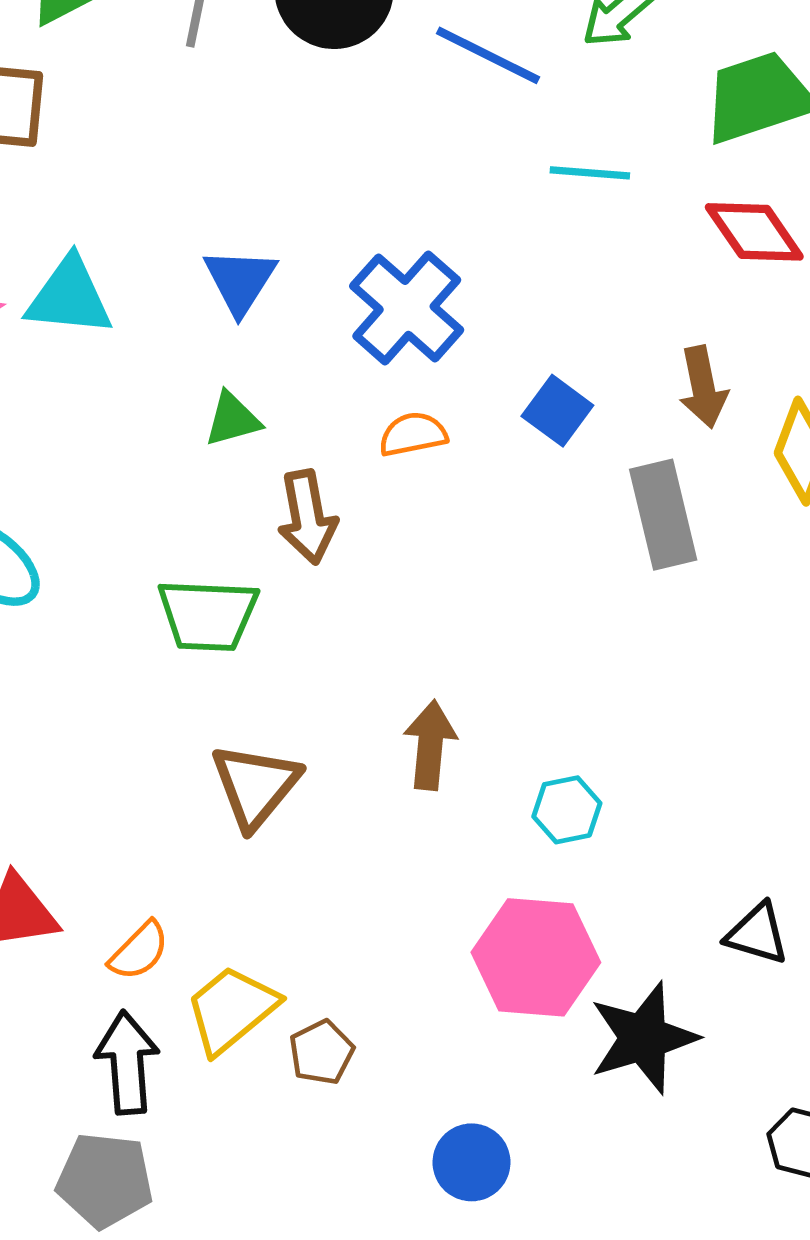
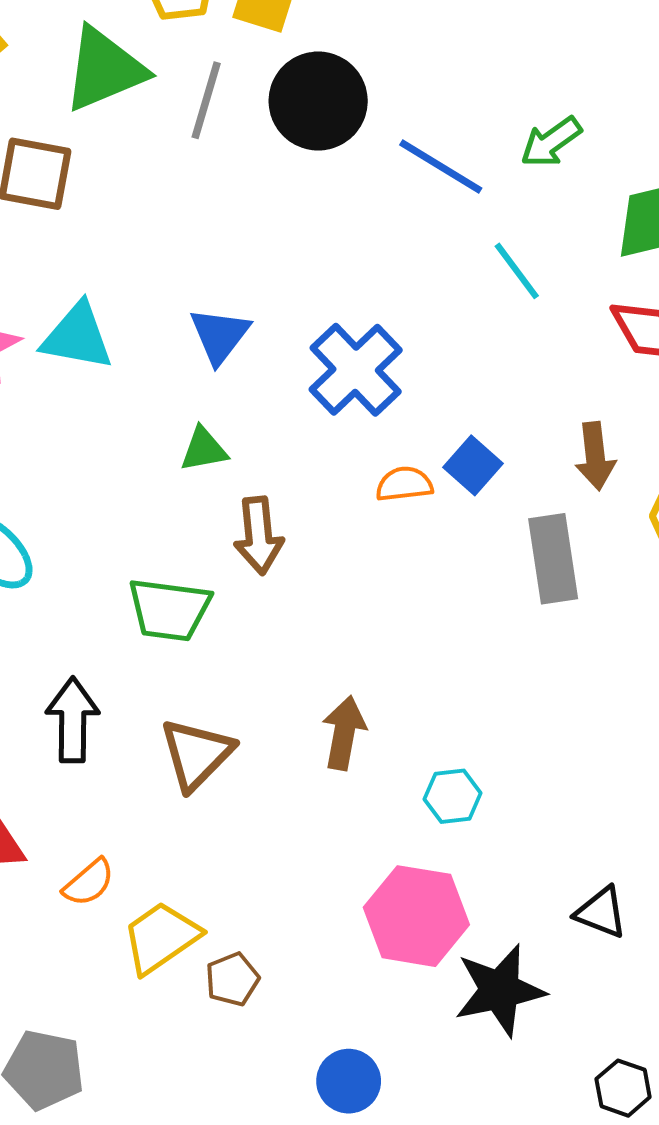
cyan line: (590, 173) -> (517, 271), turned 44
orange semicircle: (413, 434) -> (404, 484), moved
black arrow: (127, 1063) -> (73, 720), moved

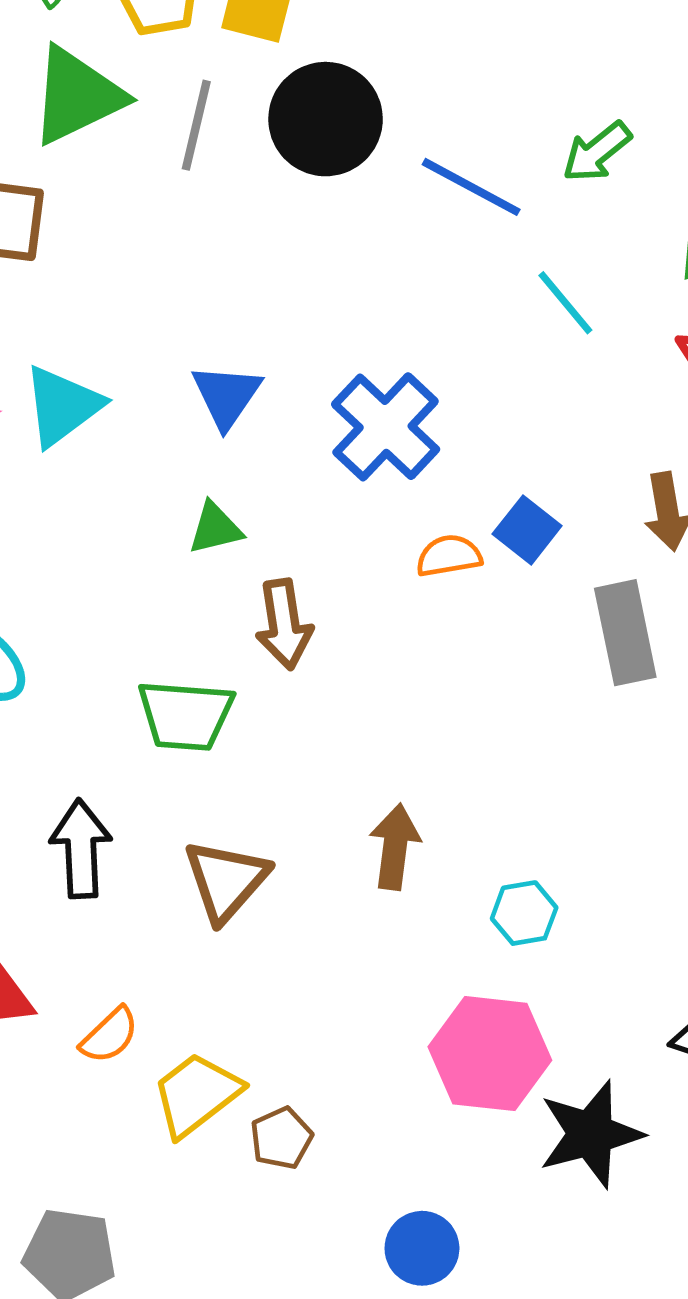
cyan triangle: (77, 336) -> (62, 406), turned -44

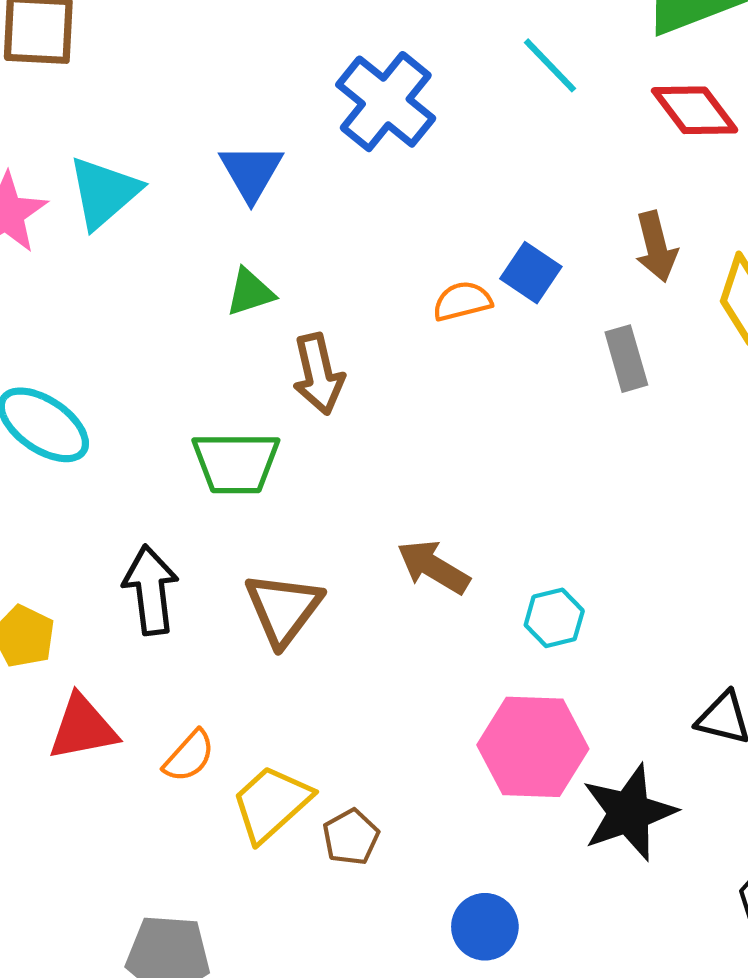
blue cross: (386, 427) -> (386, 102), moved
gray rectangle: (625, 633) -> (626, 359), size x0.7
brown arrow: (395, 847) -> (433, 567), turned -62

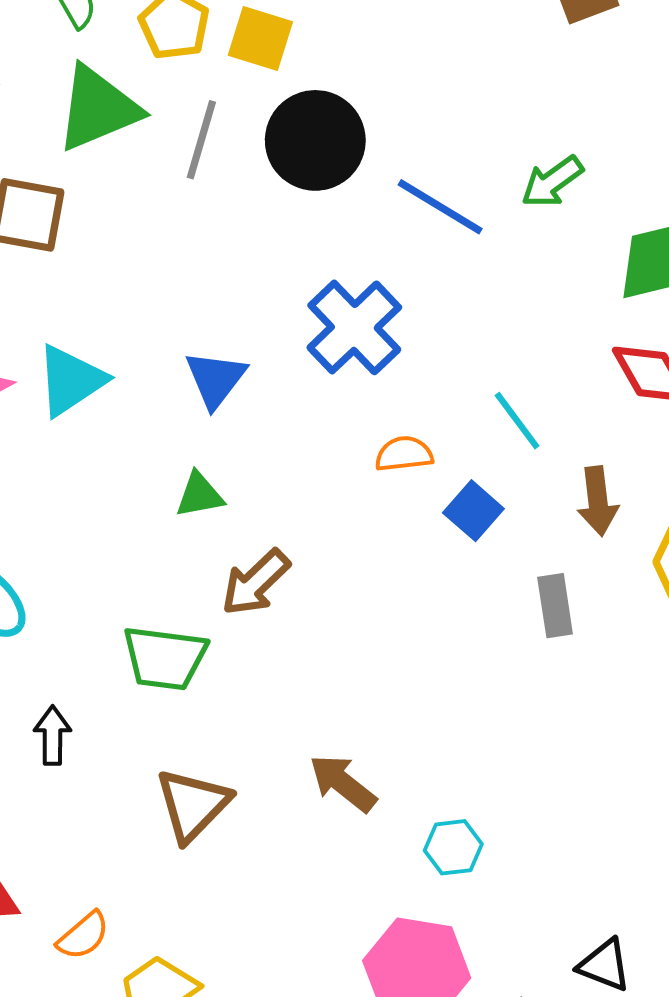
cyan line: (550, 65) -> (517, 421), moved
orange semicircle: (462, 301) -> (404, 454), moved
brown arrow: (318, 374) -> (255, 582), turned 52
black arrow: (151, 590) -> (52, 735), moved, size x0.7

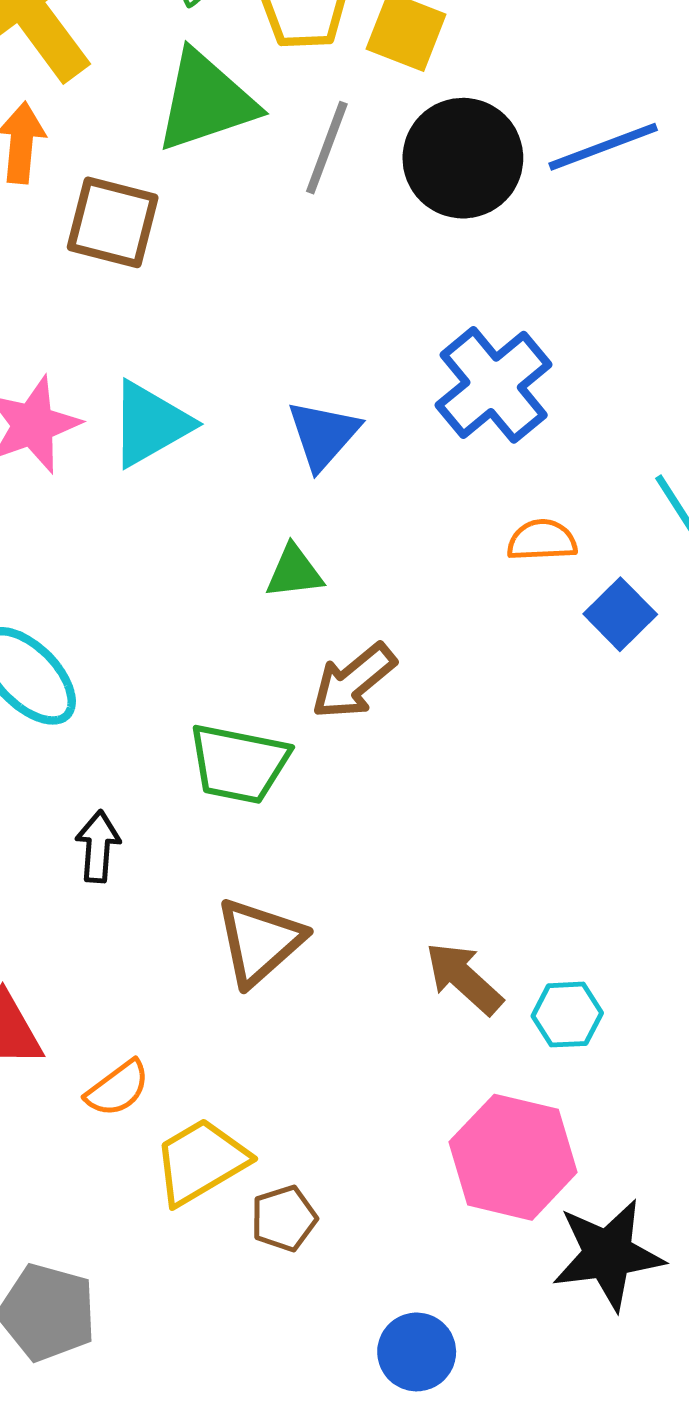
blue line: (440, 207) -> (603, 147), moved, turned -56
brown arrow: (343, 783) -> (464, 978), moved

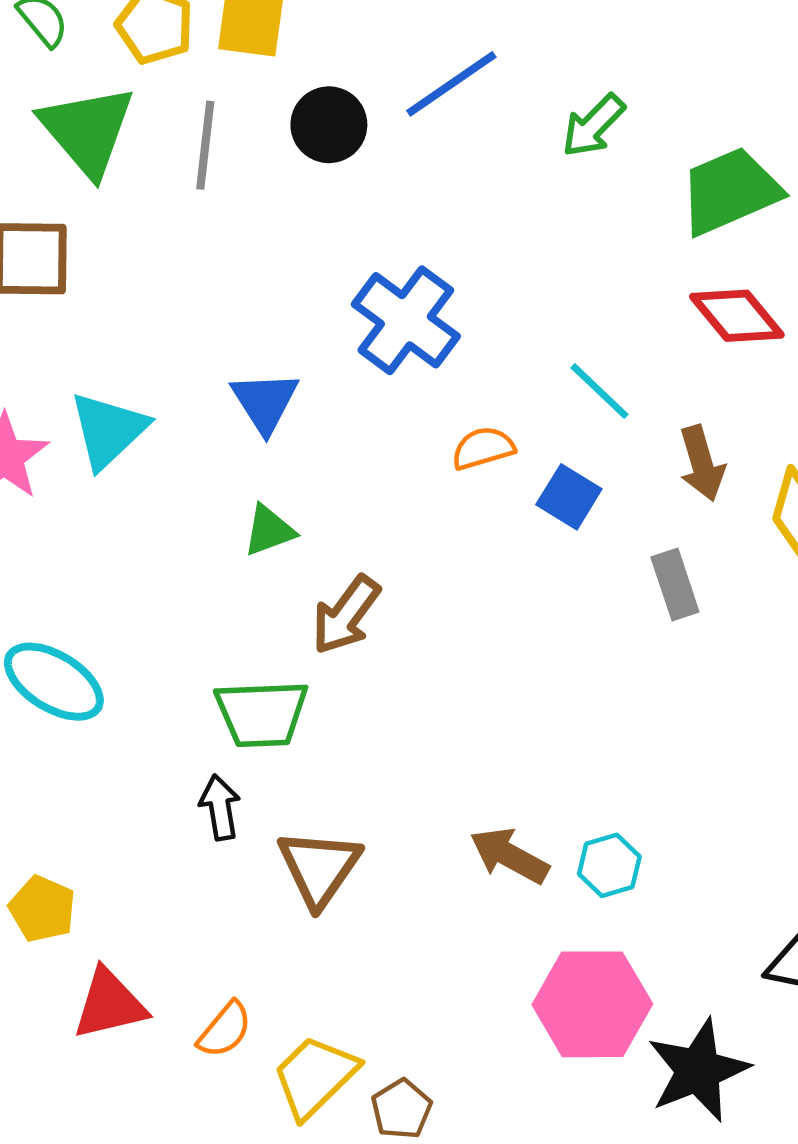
green triangle: (206, 101) -> (87, 130), turned -38
black circle: (463, 158) -> (329, 125), size x0.7
black arrow: (98, 847) -> (220, 807), moved

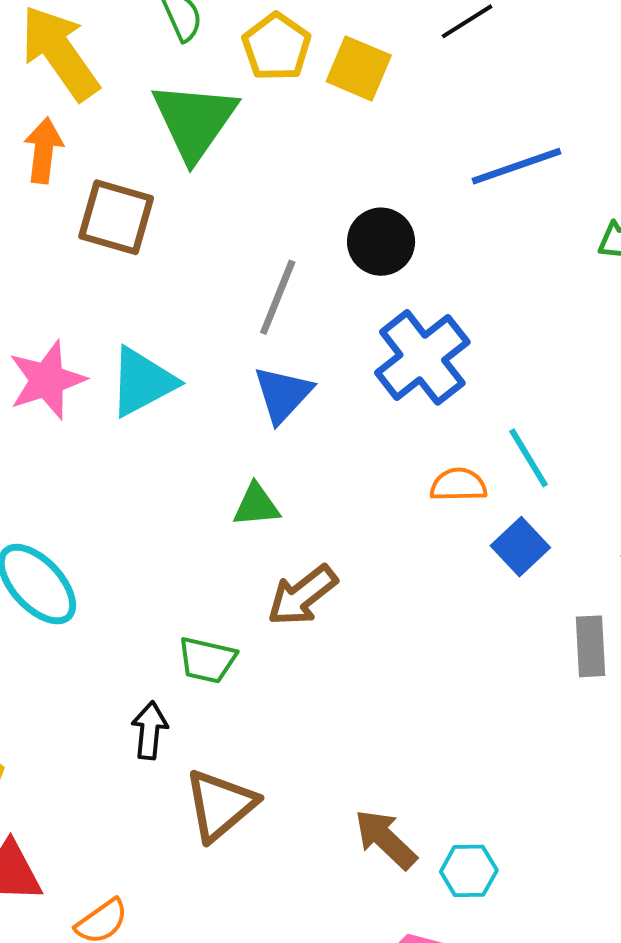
black circle: (329, 125) -> (381, 242), moved
gray line: (205, 145) -> (278, 297), moved
cyan line: (599, 391) -> (529, 458), moved
green trapezoid: (262, 714) -> (207, 660), size x0.7

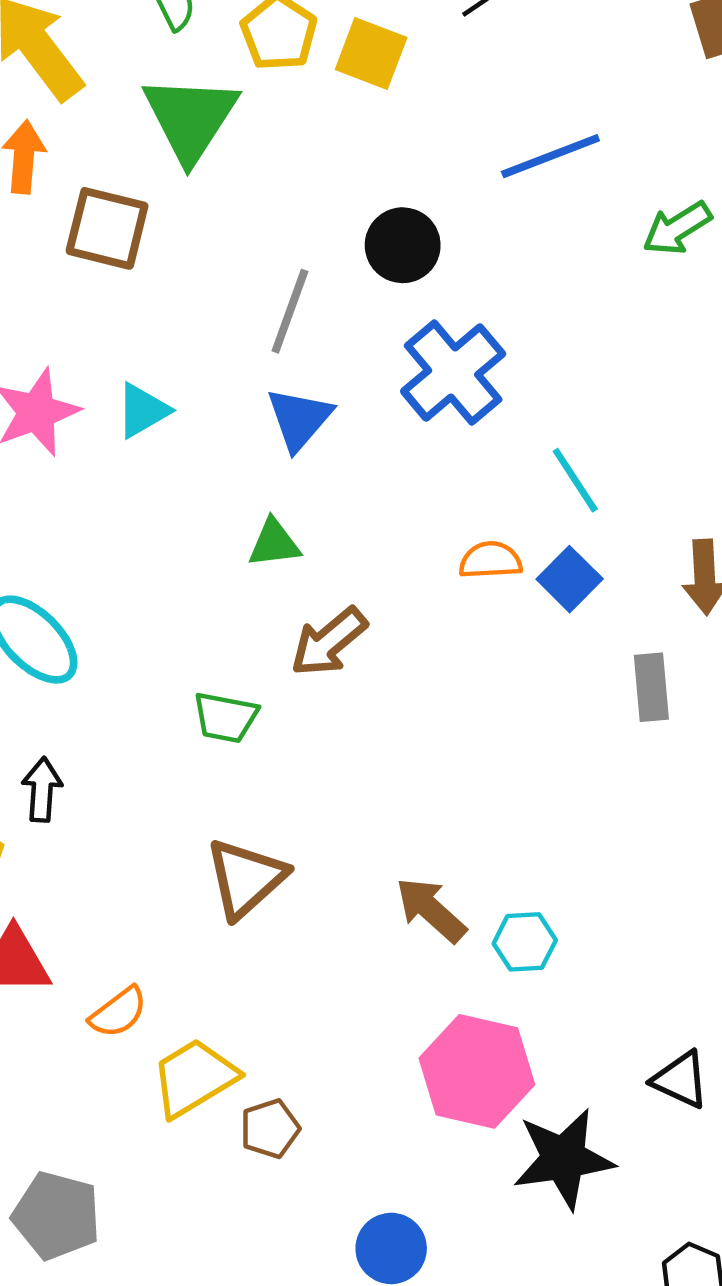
cyan triangle: (142, 382) -> (143, 410), size x0.7
orange semicircle: (458, 485) -> (491, 560), moved
black arrow: (150, 730) -> (42, 790), moved

